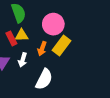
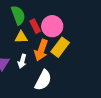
red rectangle: (11, 38) -> (35, 26), moved
orange arrow: (42, 49) -> (41, 50), size x1.5

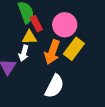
red rectangle: (35, 26) -> (36, 24), moved
white arrow: (22, 61) -> (24, 53), moved

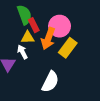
orange arrow: (52, 52) -> (48, 38), moved
white arrow: (24, 53) -> (22, 52), turned 136

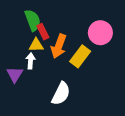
pink circle: (60, 26) -> (100, 33), moved
white arrow: (22, 52) -> (30, 61), turned 32

